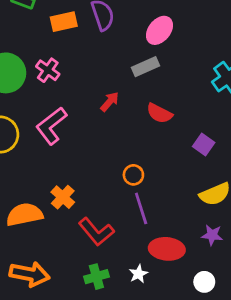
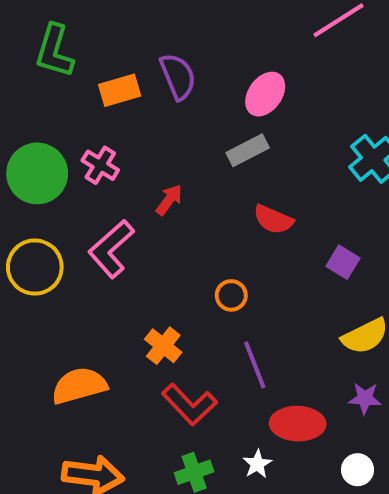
red arrow: (110, 102) -> (169, 200), moved
orange circle: (133, 175) -> (231, 295), moved
orange cross: (63, 197) -> (163, 346), moved

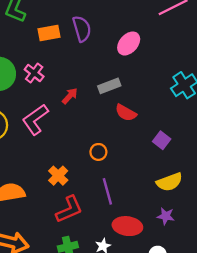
gray rectangle: (248, 150) -> (109, 86), moved
red L-shape: (189, 404) -> (69, 209), turned -76

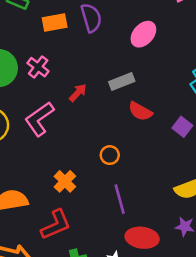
purple square: (162, 140) -> (182, 127), moved
red L-shape: (69, 209) -> (56, 225), moved

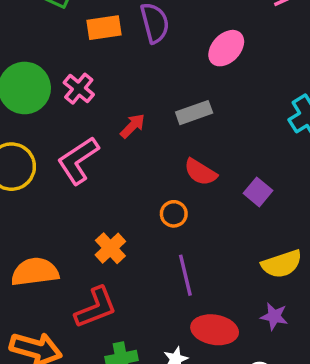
red semicircle: (140, 111) -> (200, 172), moved
purple square: (182, 127) -> (258, 192), moved

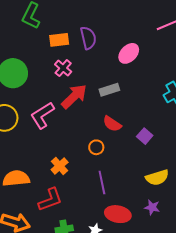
pink cross: (79, 89) -> (63, 68), moved
red arrow: (133, 126) -> (74, 96), size x1.8

